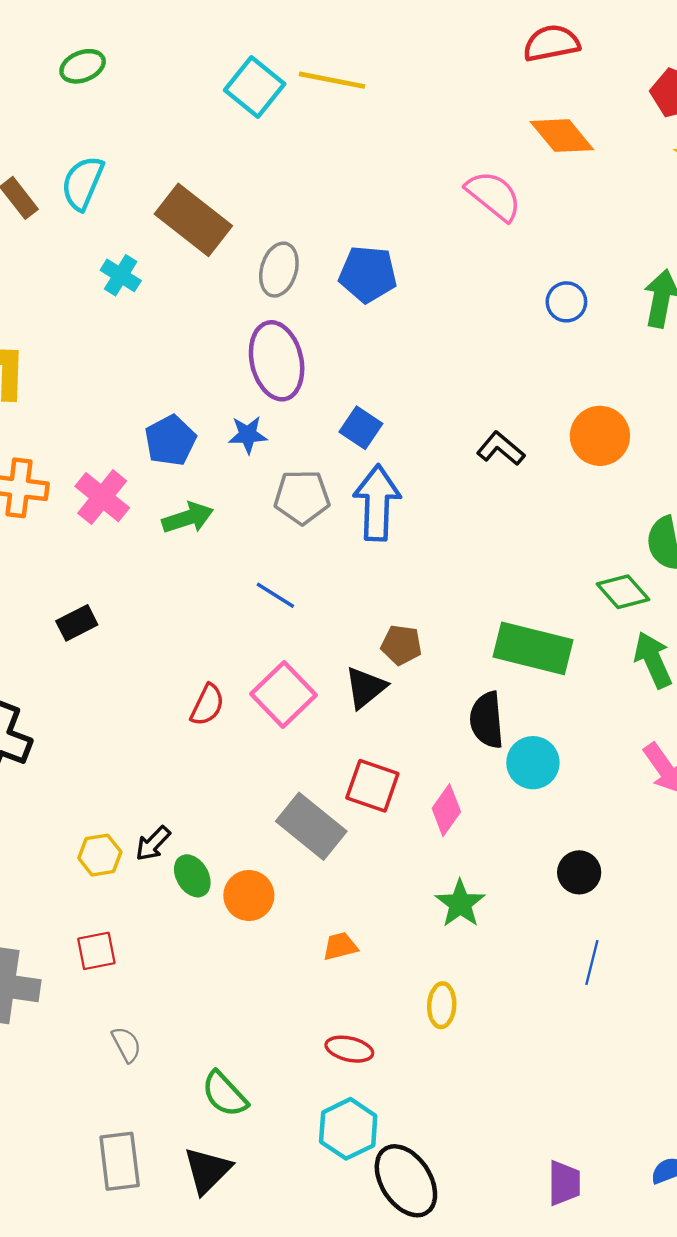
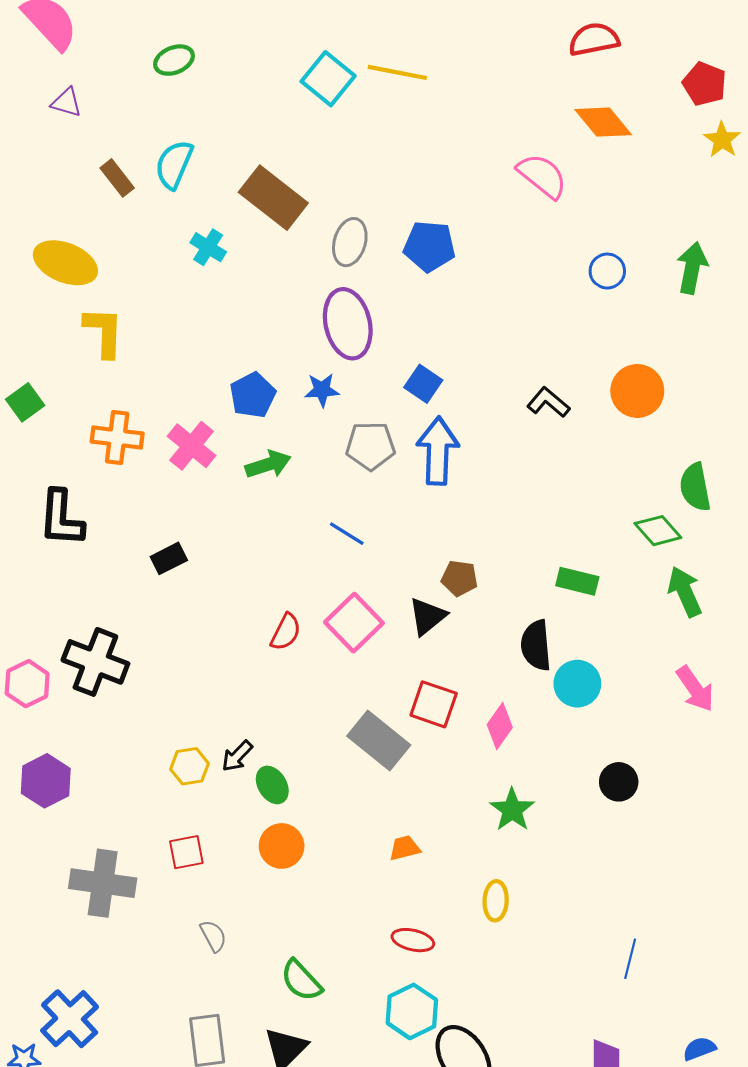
green rectangle: (533, 648) -> (577, 581), size x0.6
orange circle: (249, 896) -> (282, 846), moved
blue line: (592, 962) -> (630, 959), moved

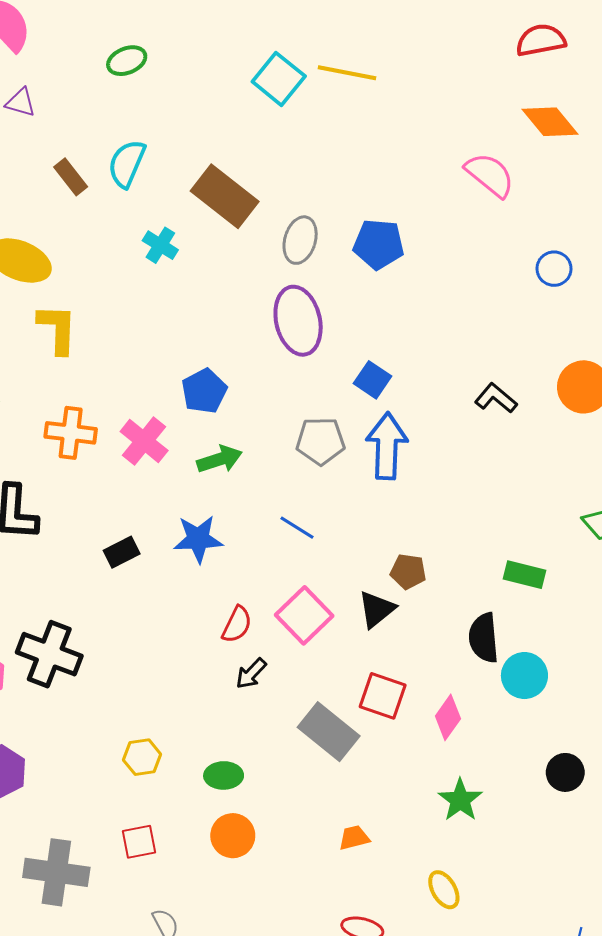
blue star: (322, 390) -> (198, 539), moved, size x1.4
black arrow: (237, 756) -> (251, 674), moved
green ellipse: (272, 785) -> (224, 775), turned -60
yellow ellipse: (496, 901) -> (444, 890), turned -33

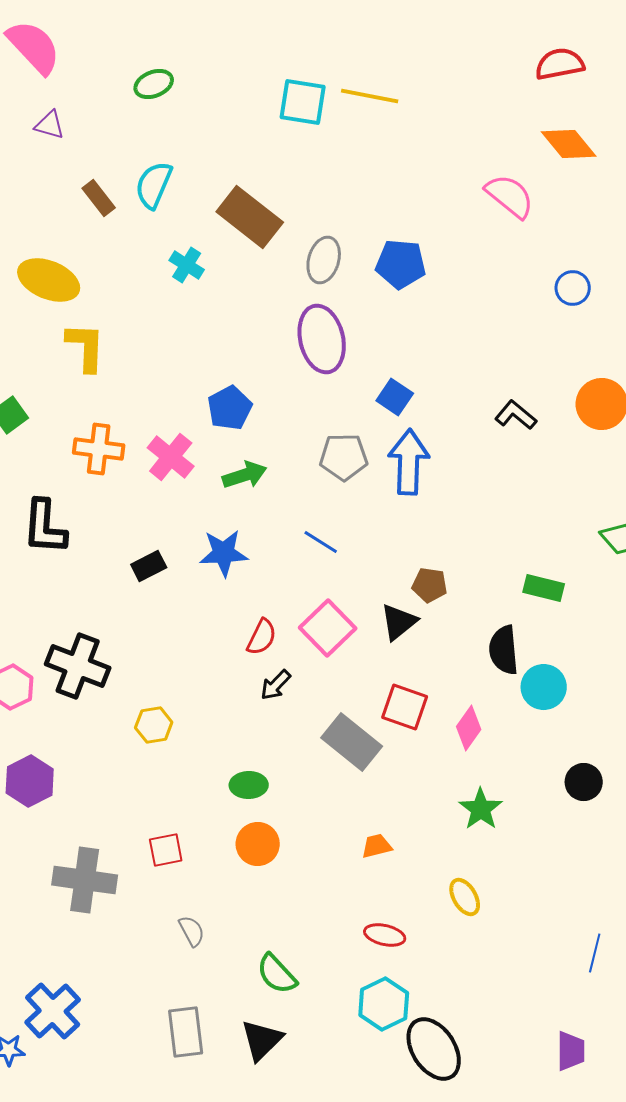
cyan square: (279, 79) -> (303, 102), turned -30
yellow hexagon: (142, 757) -> (154, 725), moved

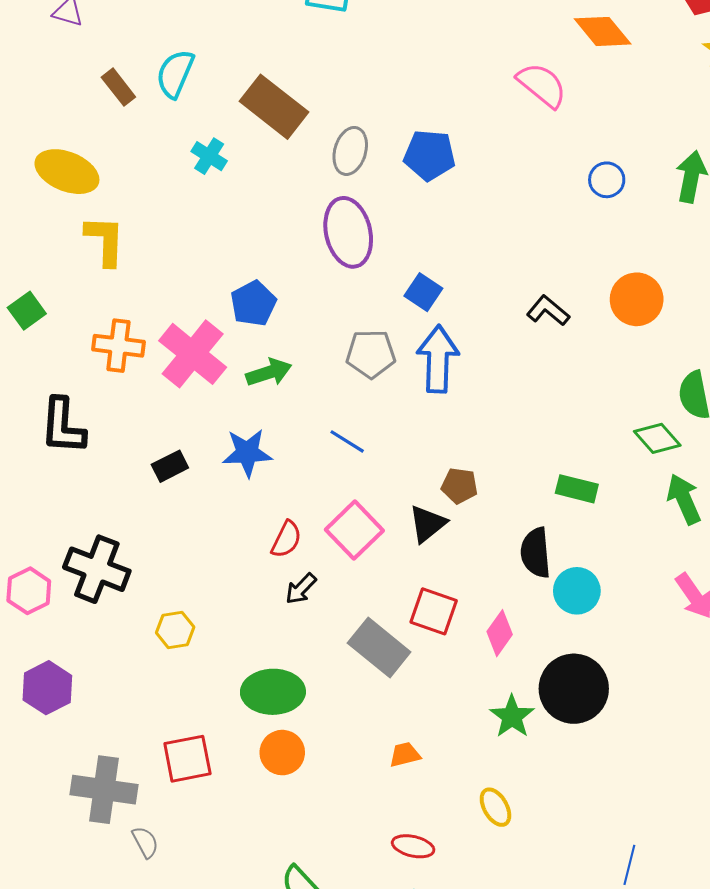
pink cross: (171, 457) -> (193, 354), size x1.4
black circle: (584, 782) -> (574, 689), moved, size x1.8
green ellipse: (249, 785) -> (273, 692), size x1.6
red square: (166, 850) -> (187, 759), size x1.4
gray semicircle: (192, 931) -> (145, 842), moved

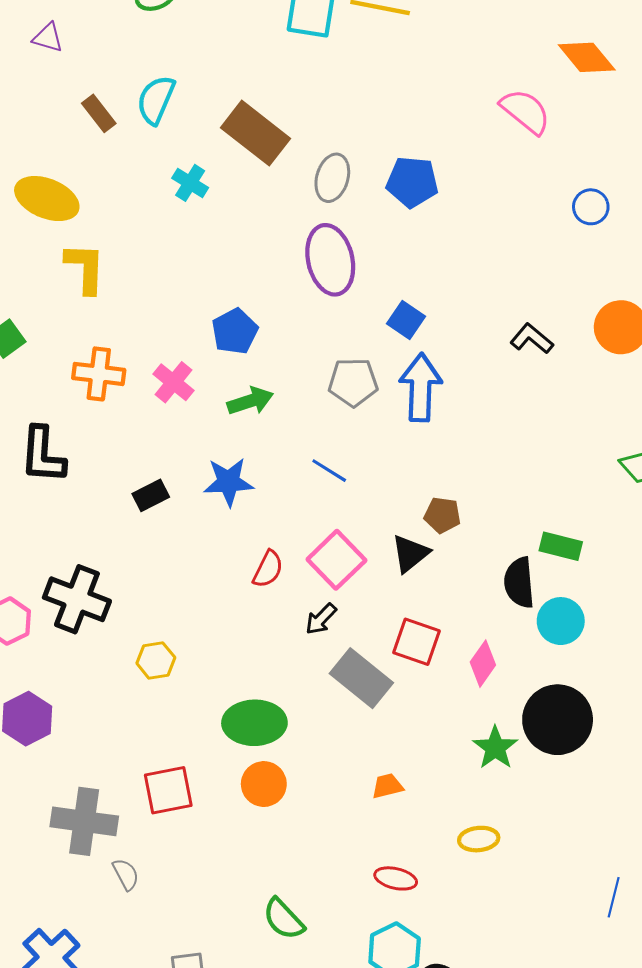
pink cross: (193, 354) -> (173, 382), size x0.6
green rectangle: (577, 489) -> (561, 546), moved
black arrow: (301, 589) -> (321, 619), moved
yellow ellipse: (495, 807) -> (479, 839), turned -66

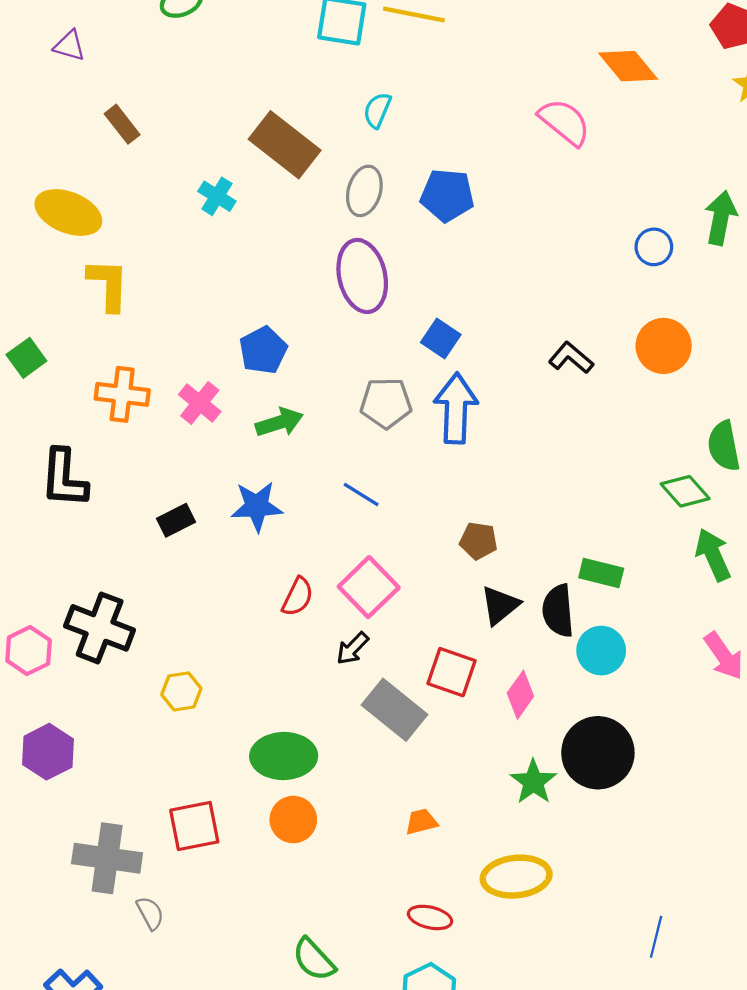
cyan semicircle: (156, 100) -> (377, 110), moved, size x0.7
blue circle: (591, 207) -> (654, 247), moved
black triangle: (410, 554) -> (500, 605), moved
yellow ellipse: (479, 839) -> (516, 877), size x1.6

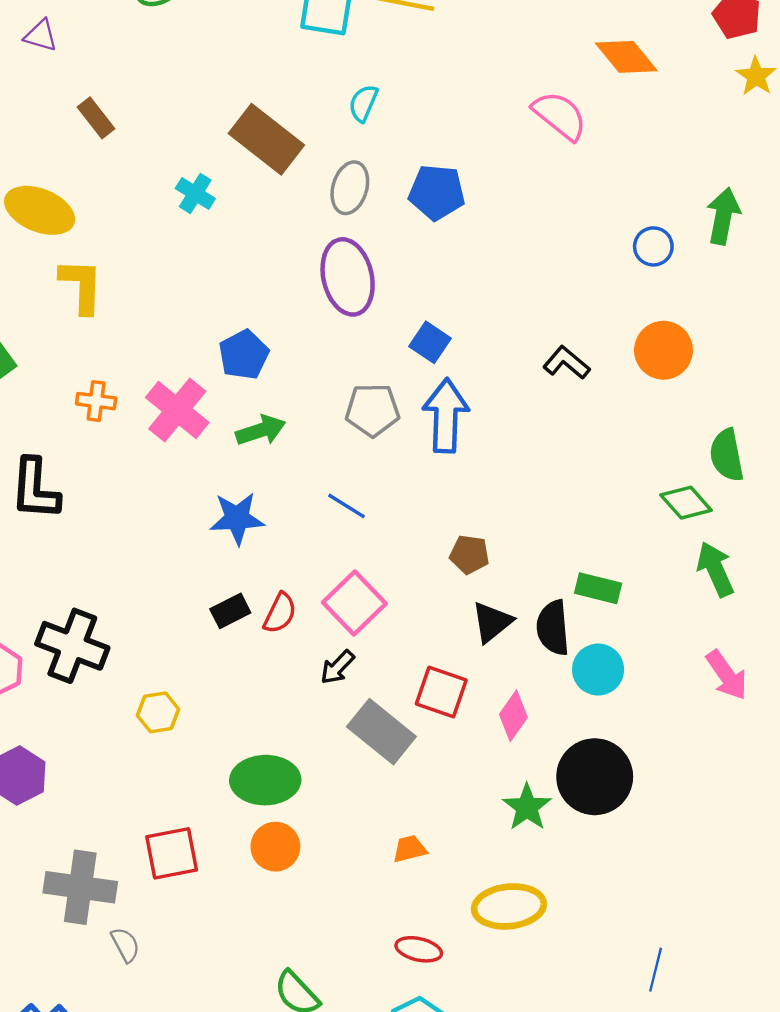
orange cross: (122, 394) -> (96, 401), size x0.7
pink cross: (200, 403) -> (177, 410), size x1.4
black rectangle: (176, 520) -> (230, 611), moved

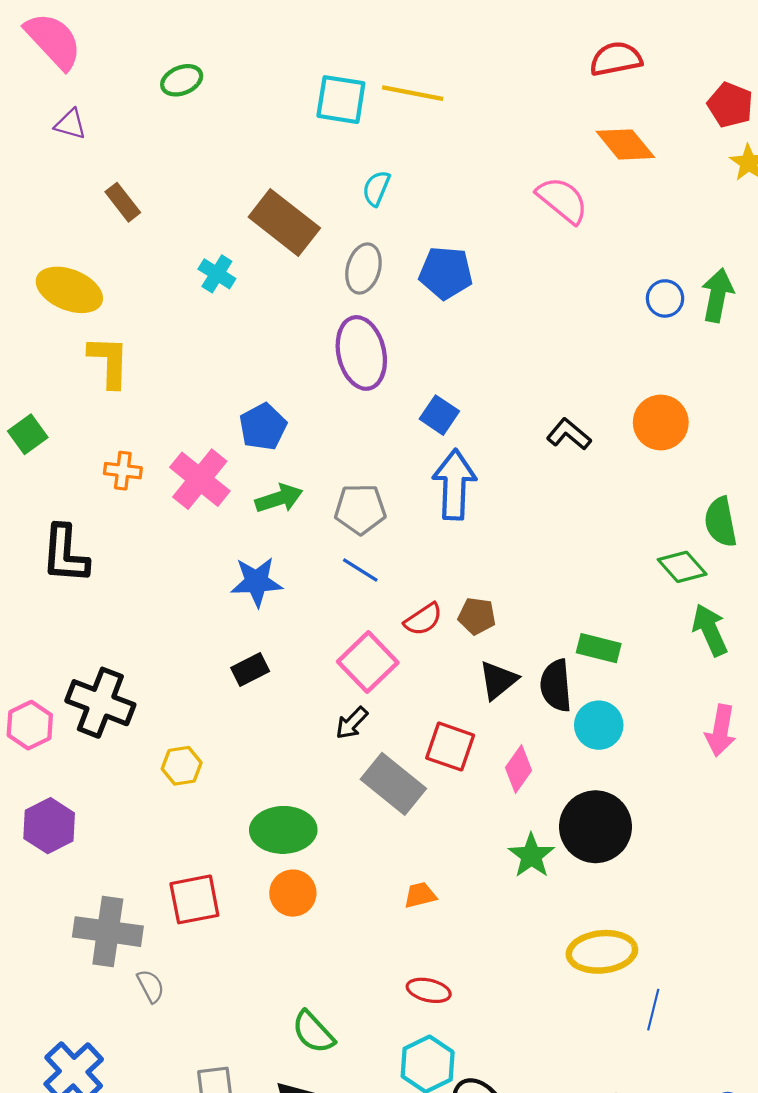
blue circle: (653, 246) -> (665, 298), moved
gray pentagon: (372, 410) -> (360, 509), moved
red semicircle: (280, 613) -> (423, 619), moved, turned 30
pink arrow: (727, 675) -> (721, 730), turned 45
yellow ellipse: (509, 906) -> (602, 952), moved

